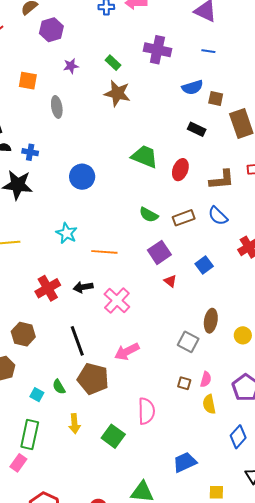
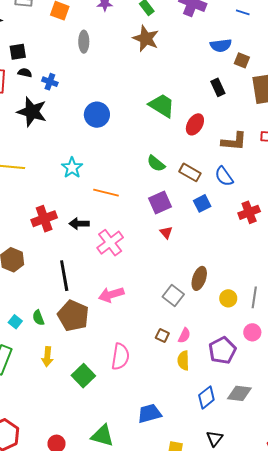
black rectangle: (197, 129) -> (218, 87), turned 30
brown rectangle: (184, 218) -> (190, 172), turned 40
blue square: (204, 265) -> (202, 203), moved

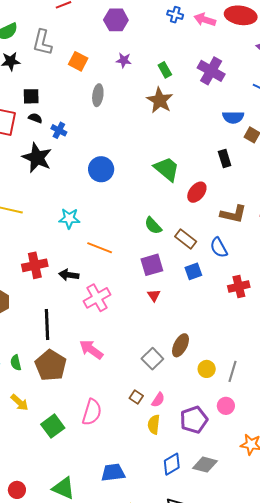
cyan star: (72, 168) -> (69, 218), turned 30
pink arrow: (111, 295) -> (91, 350), turned 45
yellow arrow: (47, 357) -> (20, 403), turned -60

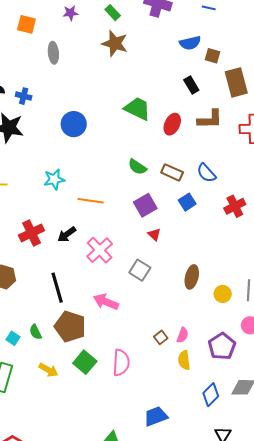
brown L-shape: (233, 214) -> (210, 119), moved
black arrow: (69, 275) -> (67, 234), turned -30
gray square: (152, 359) -> (140, 270), moved
brown square: (136, 397) -> (161, 337), turned 32
green square: (53, 426) -> (85, 362), moved

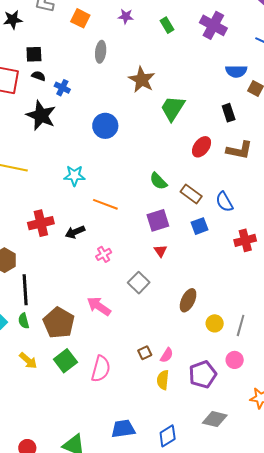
brown star: (115, 44) -> (142, 80), moved
green trapezoid: (137, 109) -> (173, 108), moved, turned -96
pink cross: (100, 250) -> (104, 254), size x0.6
black line: (57, 288) -> (25, 290), moved
blue diamond: (211, 395) -> (168, 436), moved

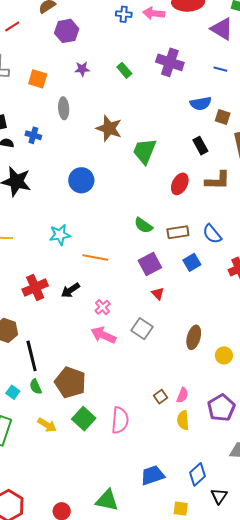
blue cross: (62, 88) -> (33, 135), moved
brown rectangle: (191, 194) -> (178, 232), turned -35
pink arrow: (99, 306) -> (103, 335), moved

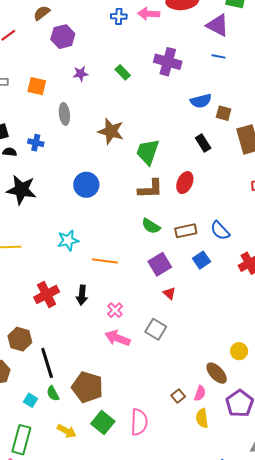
blue line: (220, 69) -> (218, 56), moved
brown L-shape: (218, 180) -> (150, 189), moved
black arrow: (70, 290) -> (82, 295), turned -48
brown ellipse: (194, 337) -> (217, 373), moved, turned -55

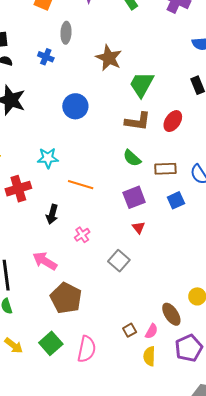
blue cross: (36, 143) -> (46, 57), moved
red cross: (47, 294) -> (18, 189), moved
pink arrow: (118, 338) -> (45, 261), moved
brown pentagon: (87, 387) -> (66, 298), moved

